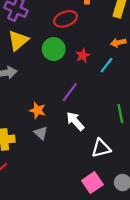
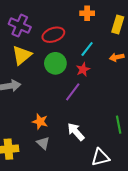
red ellipse: (65, 19) -> (53, 35), moved
cyan line: (106, 65) -> (87, 49), moved
purple line: (70, 92) -> (73, 92), moved

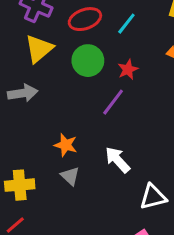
cyan line: (87, 49) -> (126, 24), moved

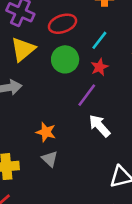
cyan line: (126, 24) -> (99, 40), moved
white arrow: (118, 160) -> (99, 126), moved

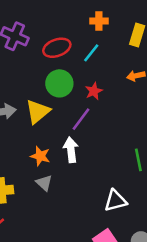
cyan line: (99, 40) -> (91, 53), moved
yellow triangle: (23, 49) -> (38, 111), moved
white arrow: (99, 126) -> (71, 150), moved, turned 35

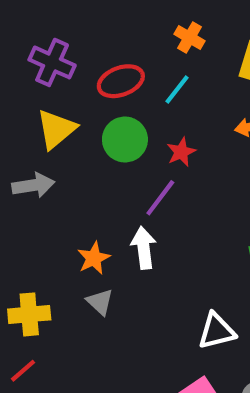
orange cross: (99, 21) -> (189, 37), turned 30
yellow triangle: (38, 111) -> (56, 129), moved
orange star: (40, 156) -> (94, 258), turned 30

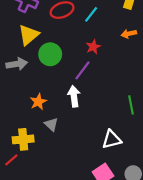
green circle: (125, 140) -> (50, 54), moved
orange star: (94, 258) -> (38, 102), moved
yellow cross: (29, 314) -> (23, 139), moved

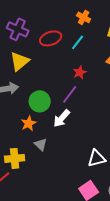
green circle: (50, 54) -> (40, 101), moved
white arrow: (74, 96) -> (62, 118), turned -132

